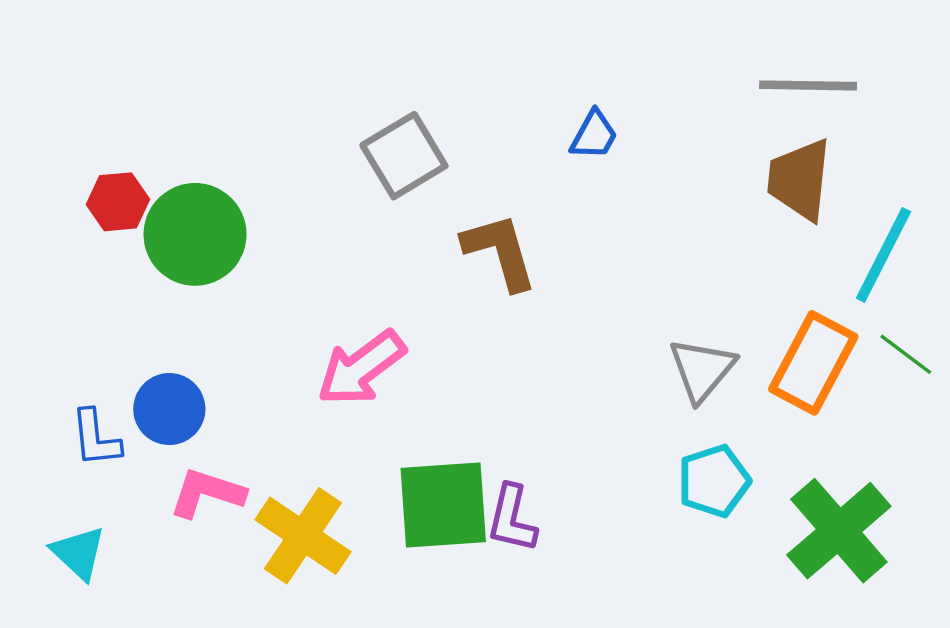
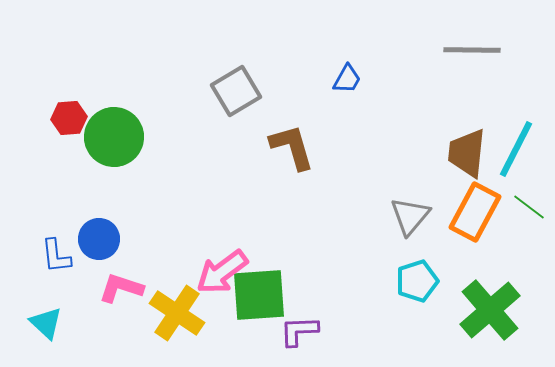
brown trapezoid: (799, 180) -> (467, 153), moved
pink arrow: (361, 368) -> (222, 272), moved
purple L-shape: (512, 519) -> (299, 331), moved, turned 75

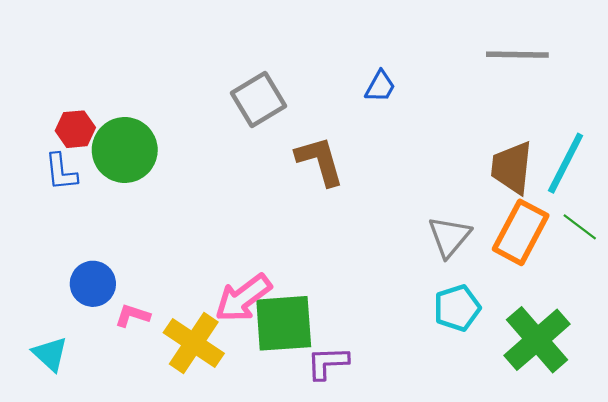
blue circle: (99, 239) -> (93, 284), moved
blue L-shape: (56, 256) -> (61, 172), moved
pink L-shape: (121, 288) -> (132, 316), size x0.7

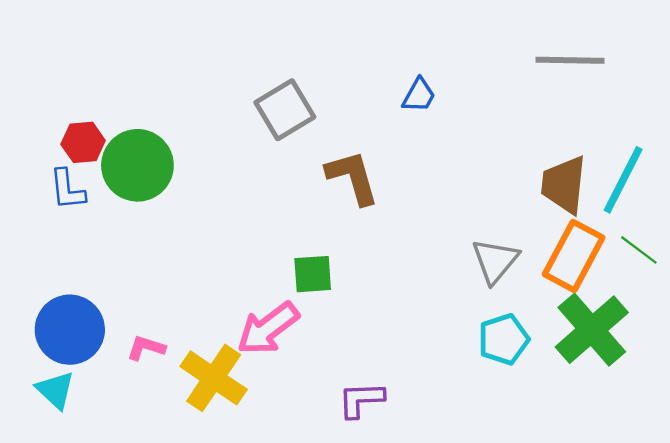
blue circle: (93, 284) -> (70, 330), moved, size x1.4
green square: (284, 323) -> (313, 274), moved, size x0.6
green cross: (537, 340) -> (592, 330), moved

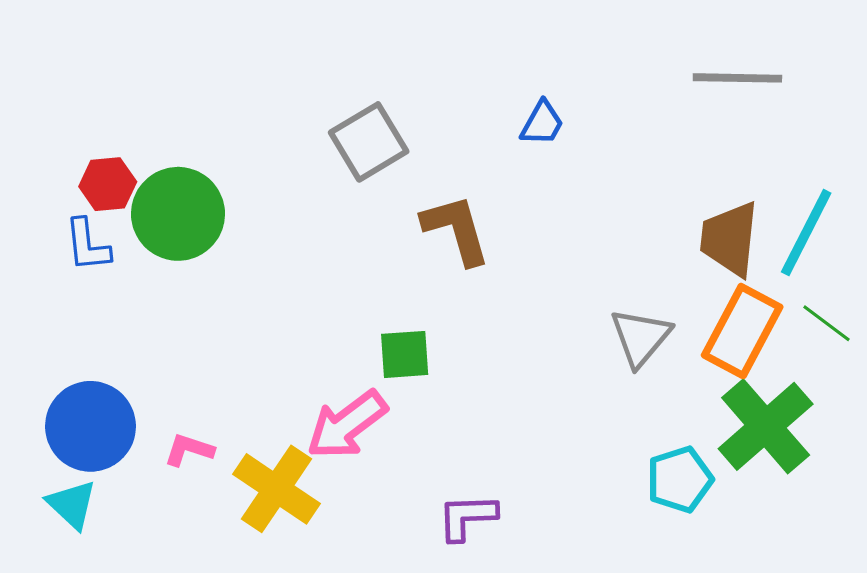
cyan pentagon: (504, 339) -> (680, 479), moved

